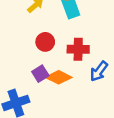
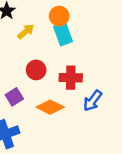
purple square: (40, 74) -> (14, 97), moved

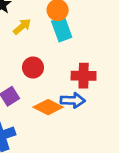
red cross: (71, 78) -> (84, 76), moved
blue arrow: (93, 101) -> (73, 100), moved, turned -125

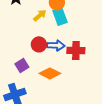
yellow arrow: (22, 26) -> (40, 15), moved
blue arrow: (73, 100) -> (56, 45), moved

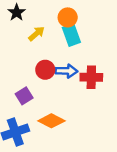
yellow arrow: (40, 15) -> (37, 34), moved
orange diamond: (50, 73) -> (51, 121), moved

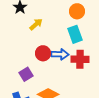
orange circle: (68, 17) -> (77, 11), moved
cyan rectangle: (71, 35) -> (75, 34), moved

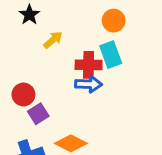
red circle: (43, 53) -> (23, 95), moved
red cross: (80, 59) -> (89, 65), moved

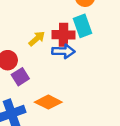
yellow arrow: (53, 40) -> (37, 39), moved

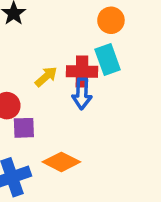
blue arrow: (63, 51) -> (82, 94), turned 90
purple square: (20, 77) -> (24, 128), turned 30

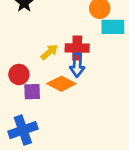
cyan rectangle: (108, 60) -> (113, 27), moved, turned -70
orange diamond: (61, 162) -> (61, 84), moved

